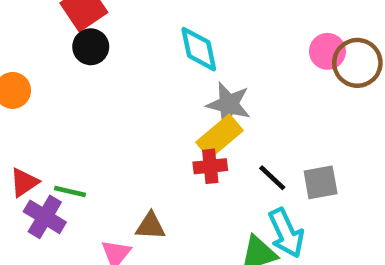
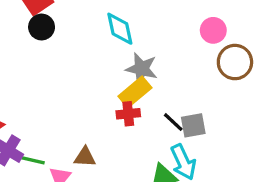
brown circle: (357, 63) -> (235, 62), moved
gray square: (321, 182) -> (193, 125), moved
green line: (70, 192) -> (33, 160), moved

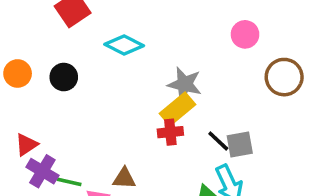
black circle: (42, 27) -> (64, 77), moved
cyan diamond: (120, 29) -> (124, 45), moved, turned -51
pink circle: (213, 30) -> (245, 34), moved

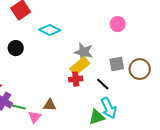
brown circle: (284, 77) -> (140, 69), moved
gray square: (240, 145) -> (117, 64), moved

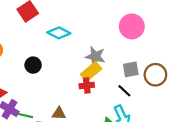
pink circle: (118, 24) -> (132, 26), size x1.5
black circle: (16, 48) -> (33, 65), moved
black line: (103, 84) -> (124, 91), moved

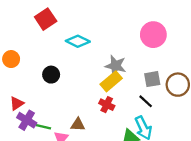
red cross: (87, 85) -> (107, 105), moved, turned 32

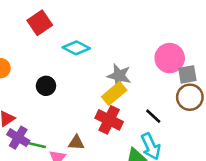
pink circle: (153, 35) -> (170, 58), moved
gray square: (152, 79) -> (187, 74), moved
red cross: (107, 105) -> (109, 120), size x1.5

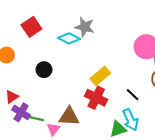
red square: (40, 23) -> (31, 27), moved
gray star: (119, 76) -> (85, 27), moved
brown triangle: (76, 143) -> (69, 117), size x1.5

